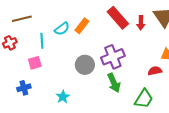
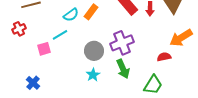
cyan line: (42, 41) -> (60, 35), moved, turned 63
blue cross: (24, 88) -> (33, 83), moved, turned -32
cyan star: (63, 97) -> (93, 75), moved

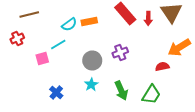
orange rectangle: (91, 12) -> (89, 22), turned 42
purple cross: (122, 43) -> (120, 52), size x0.7
green arrow: (123, 69) -> (121, 90), moved
blue cross: (33, 83) -> (56, 92), moved

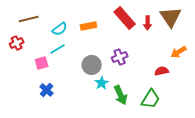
cyan semicircle: (69, 24) -> (60, 29), moved
orange arrow: (179, 48) -> (179, 52), size x0.7
cyan star: (91, 84) -> (102, 83), moved
blue cross: (56, 92) -> (47, 90), moved

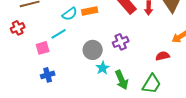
cyan semicircle: (60, 29) -> (70, 14), moved
blue cross: (47, 90) -> (48, 75), turned 32

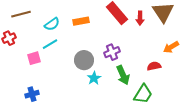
cyan semicircle: (70, 14) -> (52, 24), moved
blue cross: (48, 75) -> (32, 94), moved
green arrow: (122, 80) -> (123, 75), moved

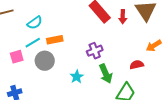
orange rectangle: (81, 21) -> (55, 40), moved
gray circle: (84, 60) -> (45, 61), moved

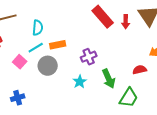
cyan semicircle: (35, 23) -> (38, 28), turned -49
purple cross: (95, 51) -> (89, 57), moved
pink square: (17, 57) -> (20, 62), turned -32

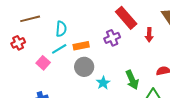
red arrow: (126, 22) -> (149, 35), moved
purple cross: (89, 57) -> (112, 38), moved
gray circle: (48, 66) -> (84, 67), moved

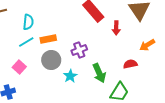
purple cross: (112, 38) -> (79, 50), moved
pink square: (43, 63) -> (19, 67), moved

